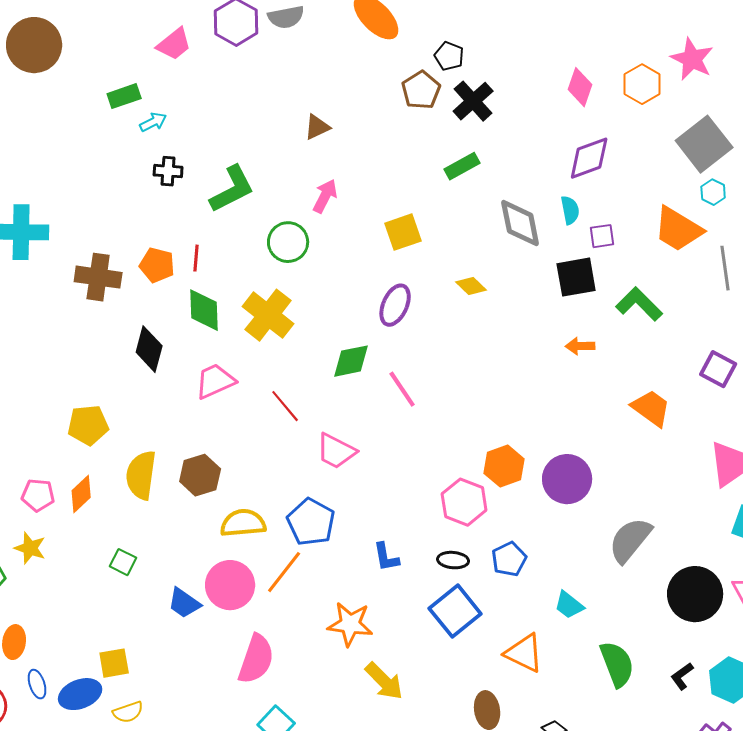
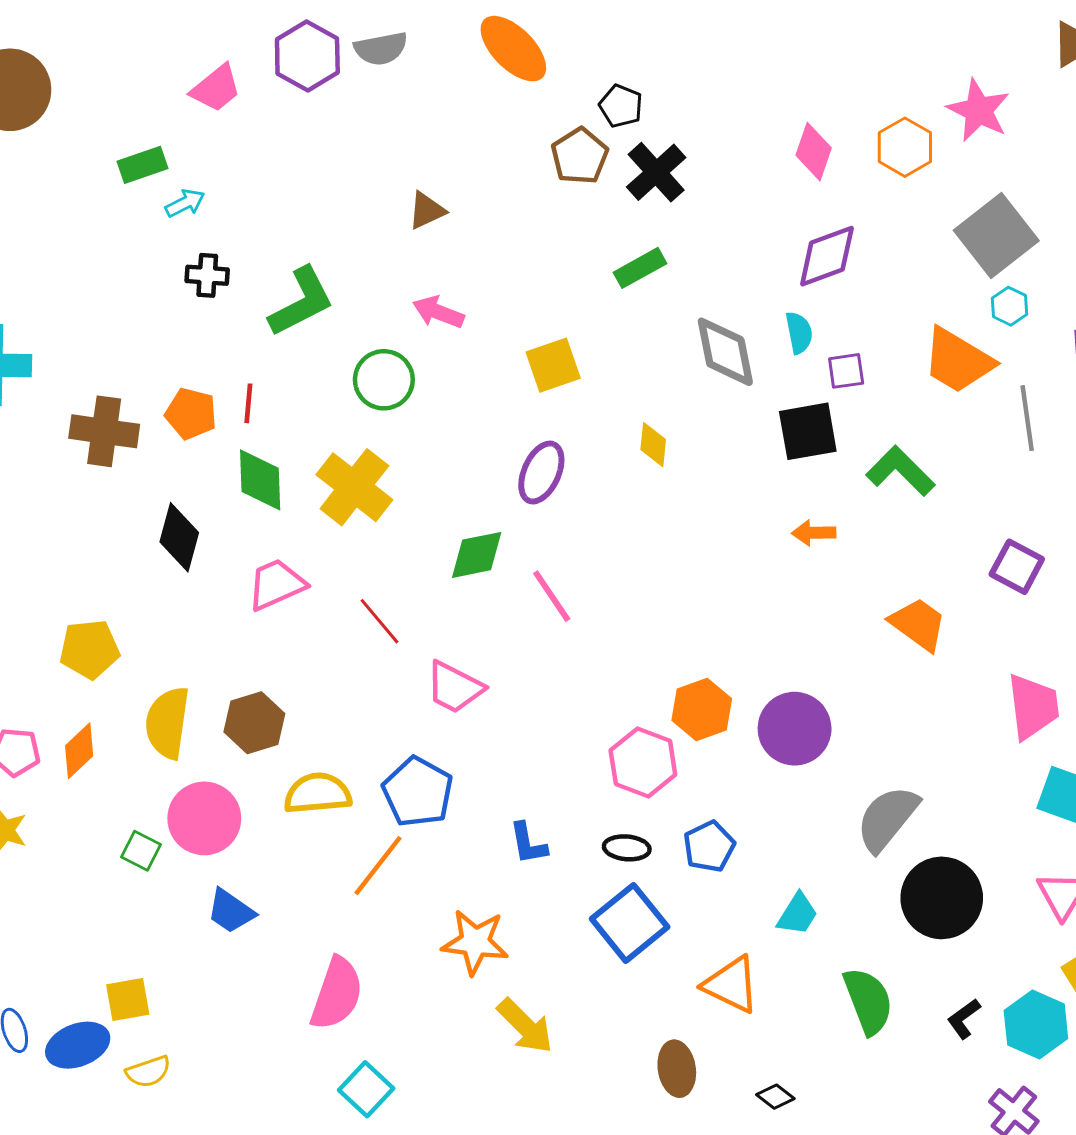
pink arrow: (325, 196) -> (438, 312), turned -96
yellow diamond: (471, 286) -> (653, 445), turned 52
pink circle: (230, 585) -> (204, 818), moved
black circle: (695, 594) -> (942, 898), moved
cyan trapezoid: (569, 605) -> (797, 914), turned -96

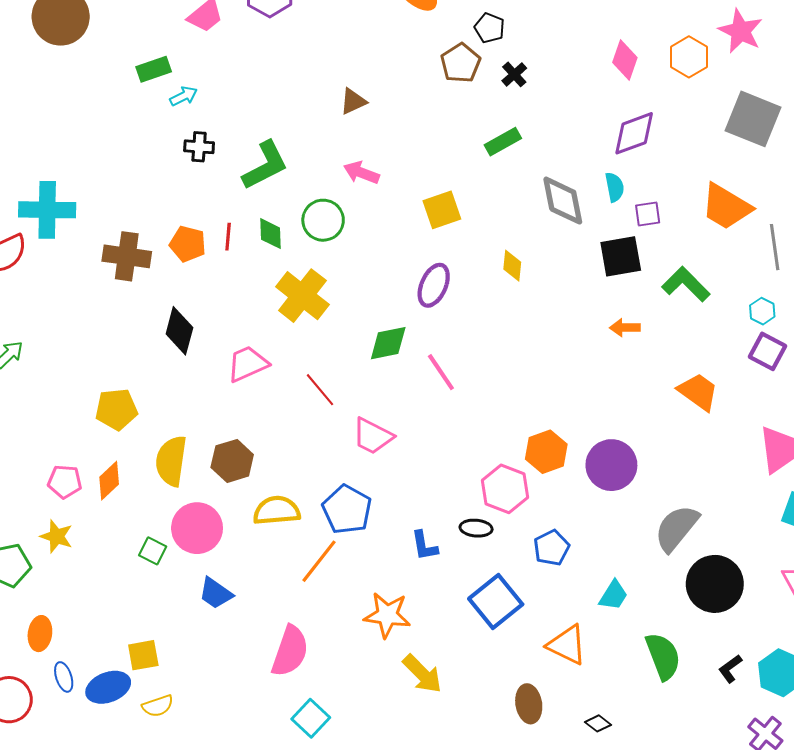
black cross: (656, 172) -> (514, 74), size x0.6
gray square: (996, 236) -> (753, 119), turned -30
cyan hexagon: (1009, 306) -> (762, 311), moved
green diamond: (260, 480) -> (270, 234), moved, size x0.7
black ellipse: (627, 848) -> (476, 528), moved

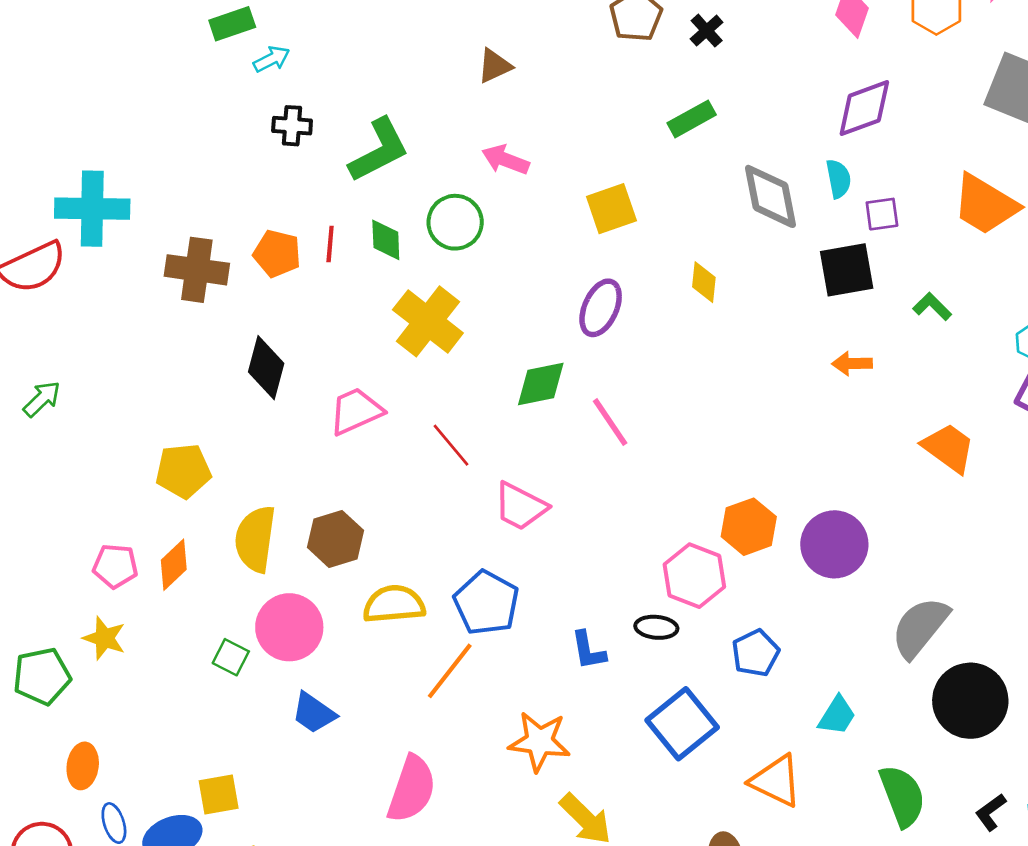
green L-shape: (686, 284) -> (932, 306), size x0.6

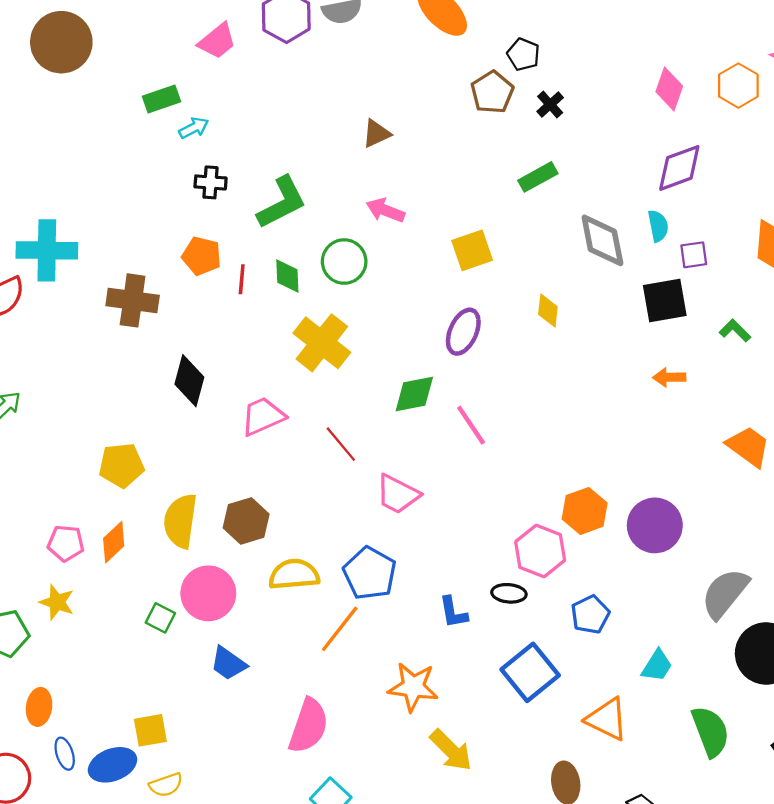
orange pentagon: (277, 253) -> (202, 256), moved

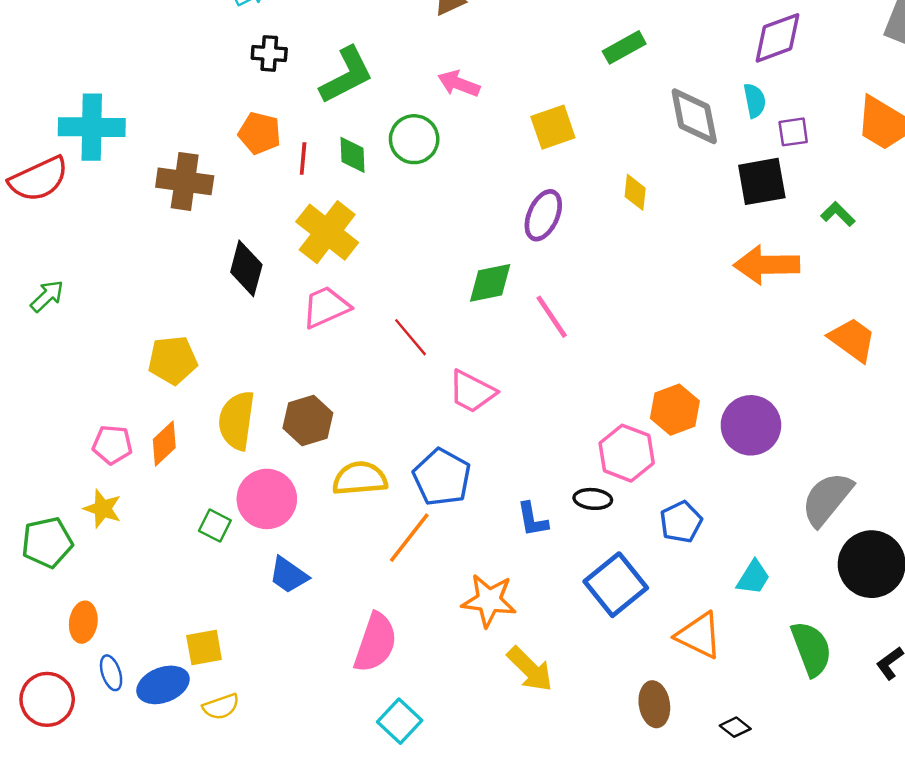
yellow cross: (322, 343) -> (327, 232), moved
orange arrow: (669, 377) -> (767, 265), size x1.8

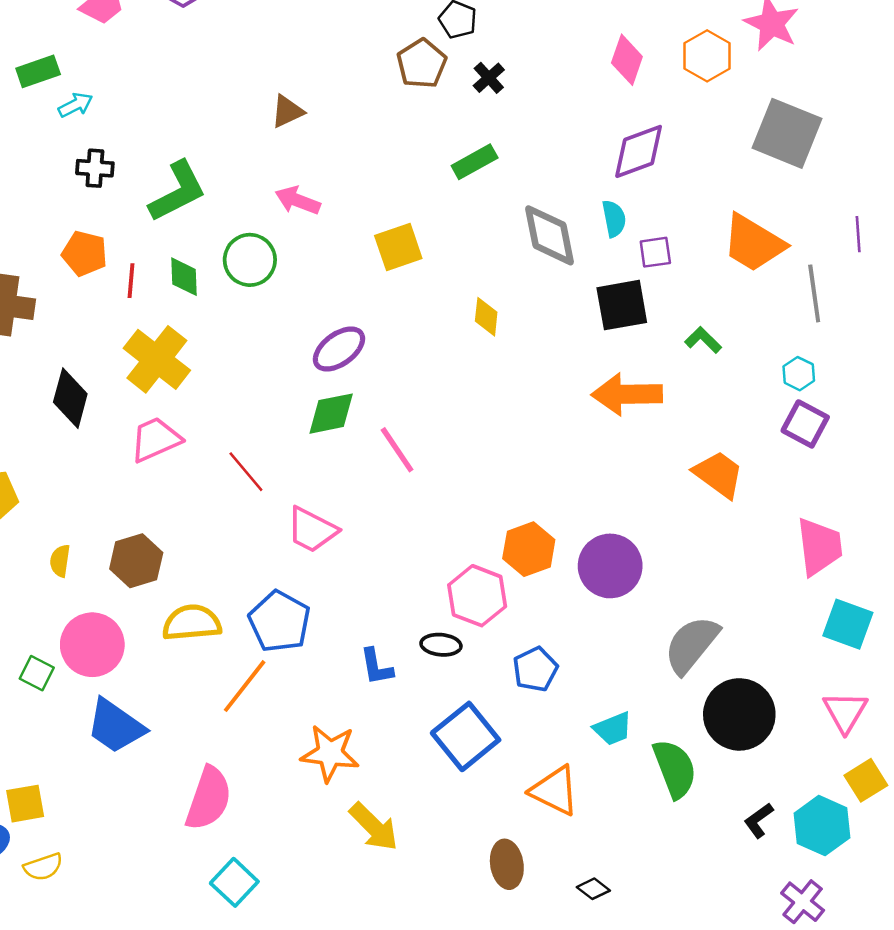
purple ellipse: (543, 215) -> (339, 349), moved, turned 30
yellow semicircle: (237, 420) -> (60, 561), size x0.5
blue trapezoid: (289, 575) -> (116, 726), size x1.4
cyan trapezoid: (753, 577) -> (613, 729), turned 36
green semicircle: (811, 649) -> (675, 769), moved

